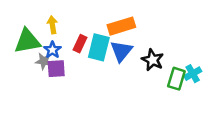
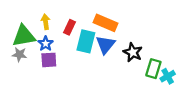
orange rectangle: (121, 26) -> (106, 23), turned 40
red rectangle: (80, 44) -> (70, 27), moved
gray star: (44, 61) -> (19, 54), moved
cyan cross: (193, 74) -> (168, 76), moved

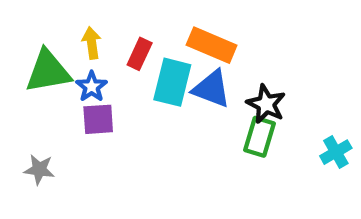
blue triangle: (106, 45) -> (212, 89), turned -48
gray star: (19, 54) -> (39, 169), moved
green rectangle: (153, 69) -> (260, 137), moved

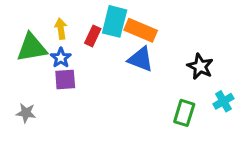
cyan rectangle: (172, 82) -> (115, 21), moved
black star: (266, 104) -> (200, 66), moved
green rectangle: (260, 137) -> (184, 113), moved

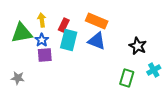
cyan rectangle: (115, 21) -> (69, 40), moved

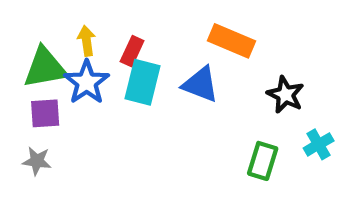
orange rectangle: (97, 21) -> (232, 41), moved
blue star: (42, 40) -> (87, 82), size x1.5
purple square: (45, 55) -> (45, 113), moved

